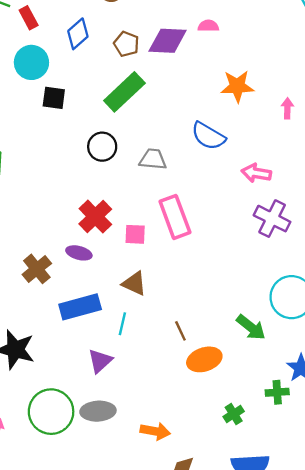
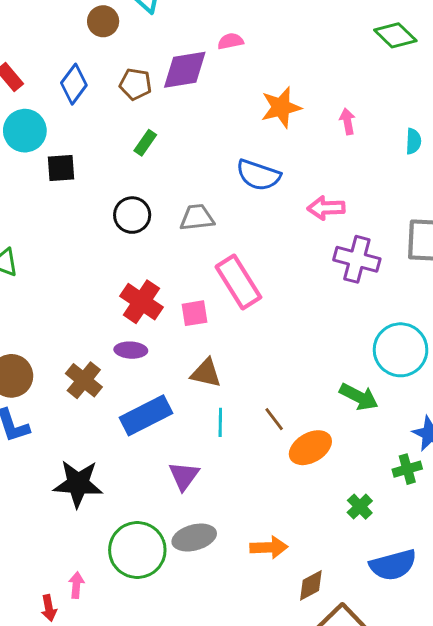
green rectangle: (124, 92) -> (145, 143), size x0.5
cyan line: (122, 324) -> (220, 422), moved

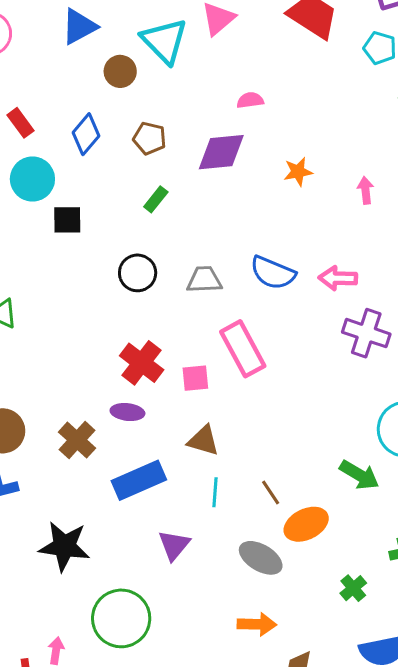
purple diamond: (185, 70) -> (221, 152), moved
orange star: (281, 107) -> (298, 172), size x0.7
blue semicircle: (258, 175) -> (273, 273), moved
gray ellipse: (194, 538) -> (261, 558), moved, turned 42

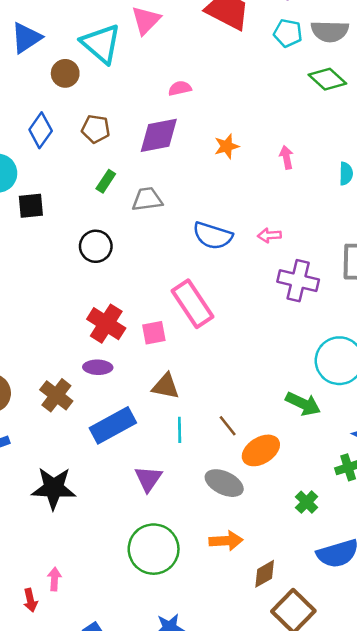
pink arrow: (338, 278) -> (269, 235), size x0.7
gray trapezoid: (204, 280) -> (147, 199), moved
green circle: (121, 618) -> (154, 549), moved

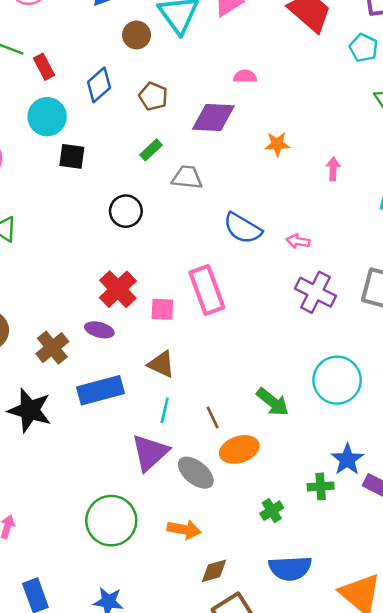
green arrow: (303, 404) -> (273, 402), moved
purple triangle: (148, 479) -> (150, 453), moved, size x1.4
black star: (54, 488) -> (30, 410), moved

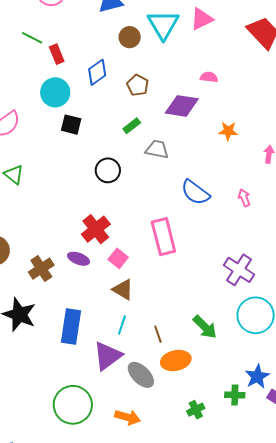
pink arrow: (298, 241) -> (244, 198), moved, turned 54
purple cross: (316, 292) -> (239, 270), moved
pink square: (162, 309) -> (118, 258), moved, turned 30
blue rectangle: (101, 390) -> (71, 326), moved, turned -72

